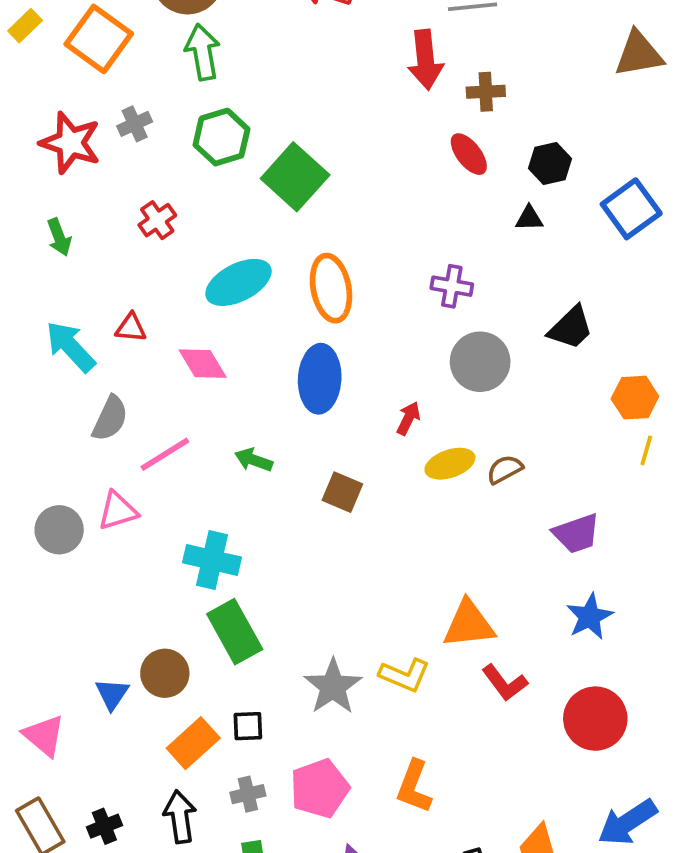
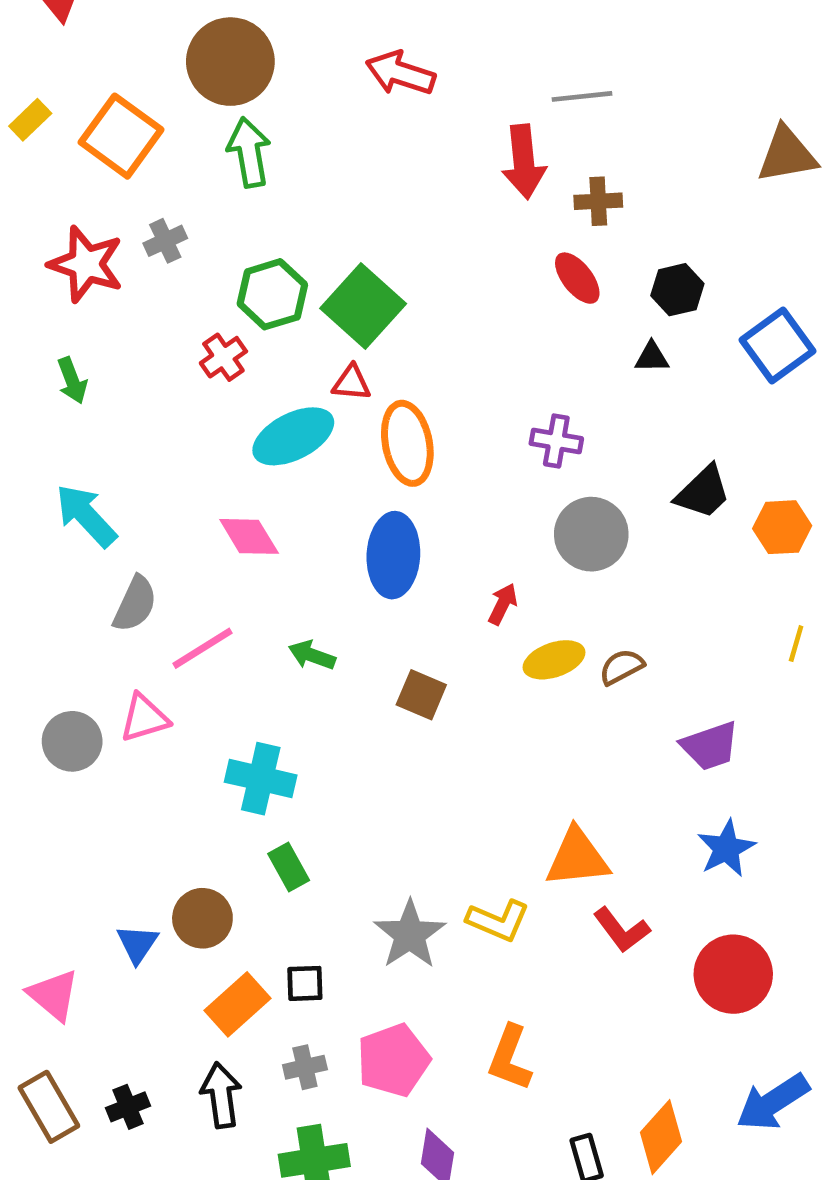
green hexagon: (221, 137) -> (272, 294), moved
red cross: (157, 220) -> (223, 357), moved
red triangle: (131, 328) -> (351, 383), moved
orange hexagon: (635, 398) -> (782, 527), moved
green rectangle: (235, 632) -> (289, 867), size x0.6

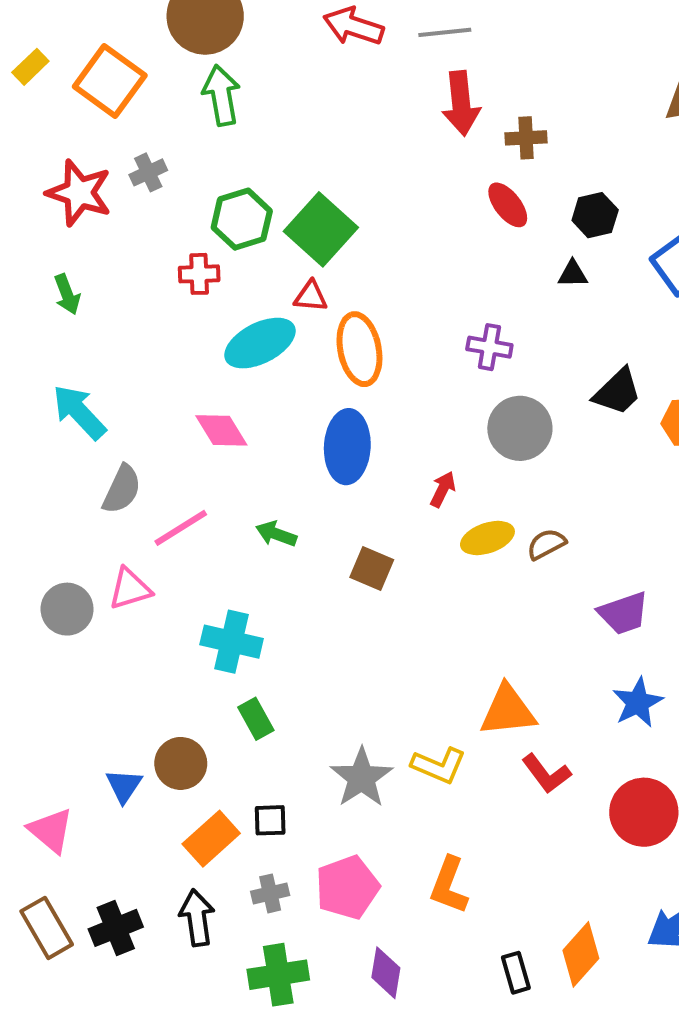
gray line: (582, 96) -> (445, 32), moved
red cross: (223, 357) -> (199, 274), turned 33
black cross: (128, 1107) -> (116, 928), size x1.4

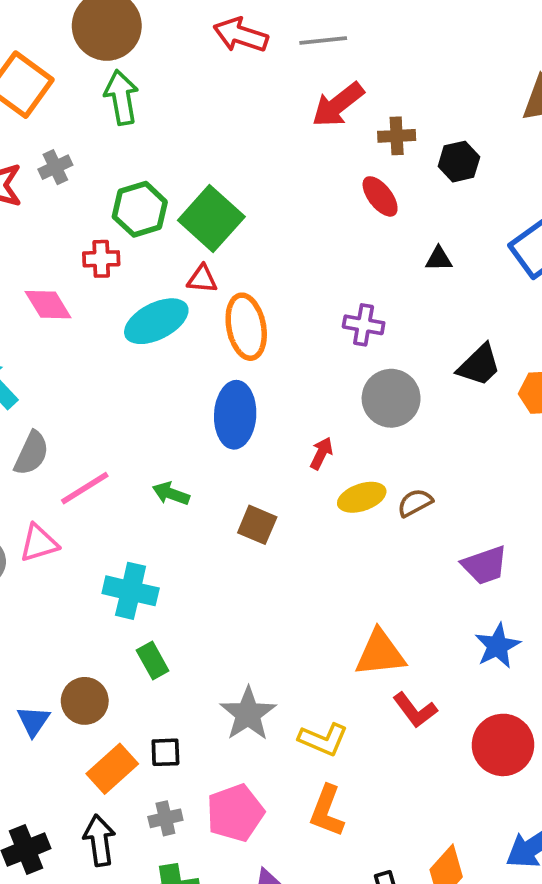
red arrow: (461, 103) -> (338, 105), turned 58
black hexagon: (595, 215) -> (459, 162), moved
pink diamond: (221, 430) -> (48, 305), moved
yellow L-shape: (439, 765) -> (323, 739), moved

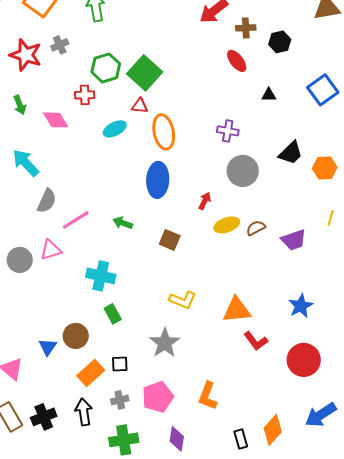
cyan ellipse: (156, 321) -> (115, 129), size x0.7
purple trapezoid: (485, 565) -> (294, 240), moved
yellow L-shape: (323, 739) -> (183, 300), moved

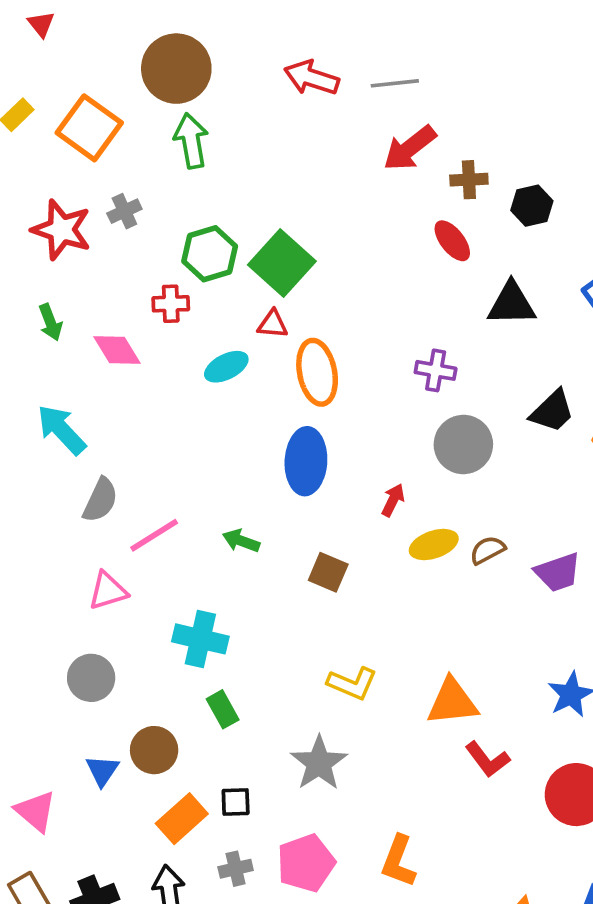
black triangle: (269, 95) -> (512, 304), size x1.8
gray circle: (20, 260) -> (91, 678), moved

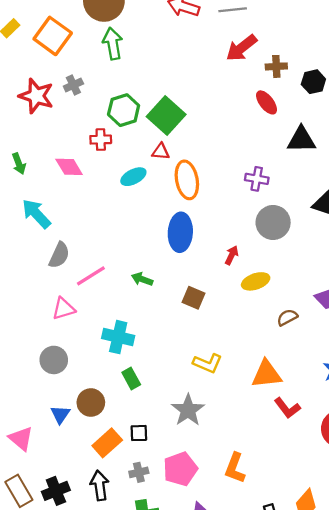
green arrow: (50, 322) -> (19, 164), moved
brown semicircle: (487, 550) -> (287, 317), moved

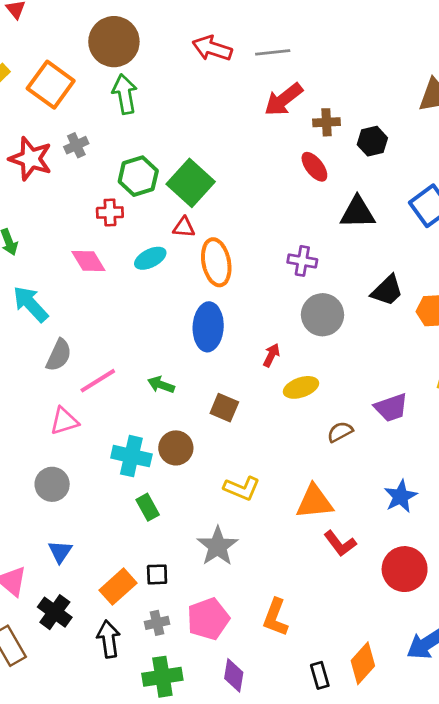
pink diamond: (69, 167) -> (88, 261), moved
brown circle: (91, 403) -> (176, 448), moved
black cross: (56, 491) -> (55, 612), moved, turned -32

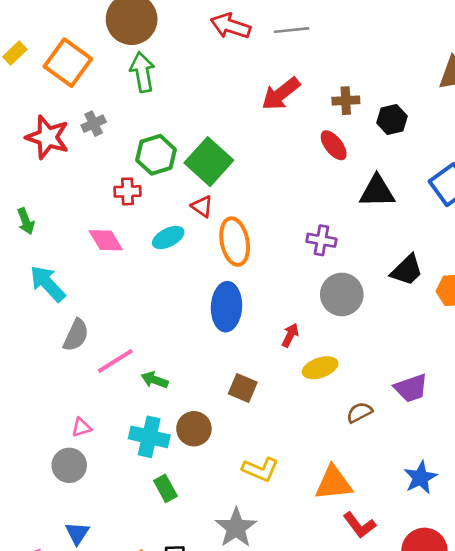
red arrow: (283, 99) -> (281, 94), moved
red triangle: (184, 227) -> (202, 206), turned 30
green arrow: (161, 385) -> (155, 380), moved
pink triangle: (64, 421) -> (81, 427), moved, size x0.7

